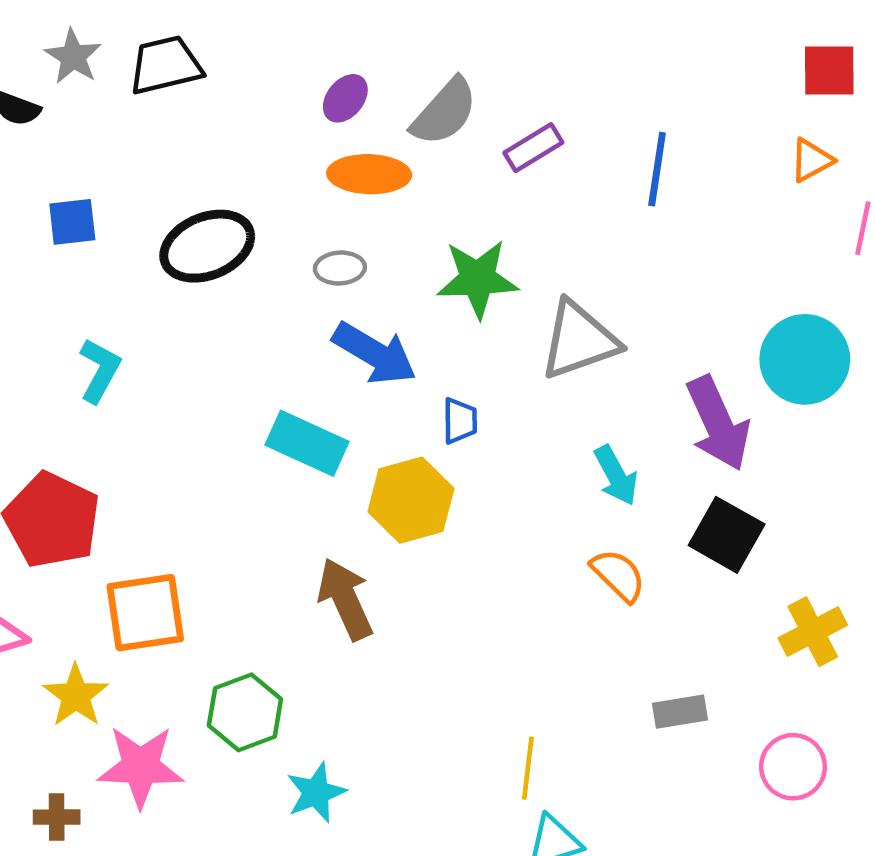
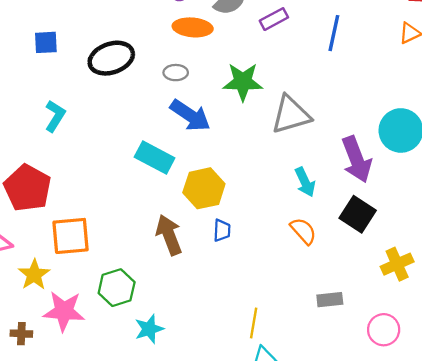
blue trapezoid: (460, 421) -> (222, 230), moved

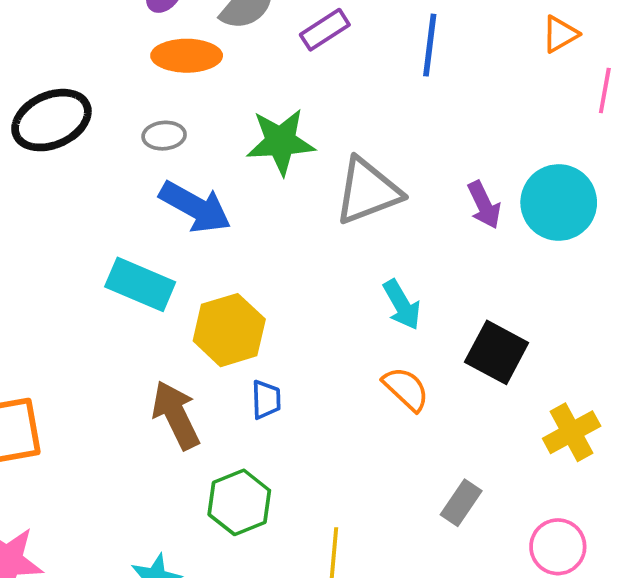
purple arrow: (357, 159) -> (484, 205), moved, size x0.6
green hexagon: (117, 288) -> (239, 502), moved
gray rectangle: (330, 300) -> (461, 503), turned -45

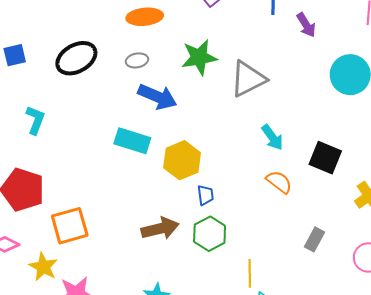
purple arrow: (484, 205) -> (306, 25), moved
brown arrow: (176, 415) -> (160, 229), moved, turned 108
green hexagon: (239, 502) -> (210, 234), moved

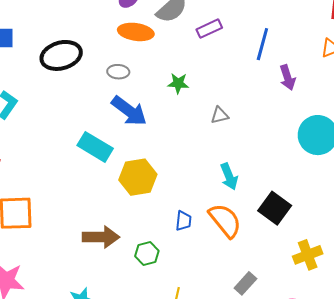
green star: (199, 57) -> (178, 83), size x0.6
gray triangle: (248, 79) -> (220, 115), size x0.5
orange semicircle: (279, 182) -> (225, 220), size x1.4
blue trapezoid: (205, 195) -> (184, 221), moved
green hexagon: (210, 234) -> (147, 253), size x0.7

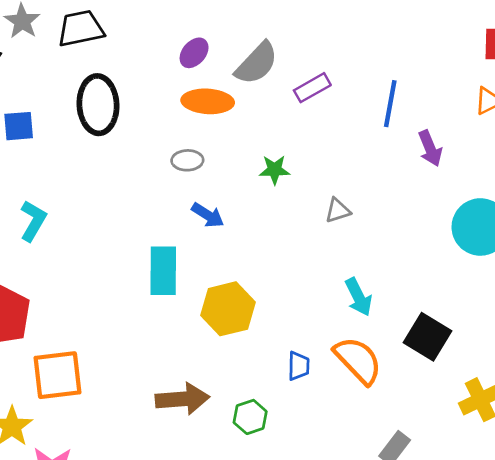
black ellipse: (61, 55) -> (98, 105), moved, turned -72
blue arrow: (129, 111) -> (208, 215), size x0.6
cyan rectangle: (95, 147) -> (163, 271), turned 64

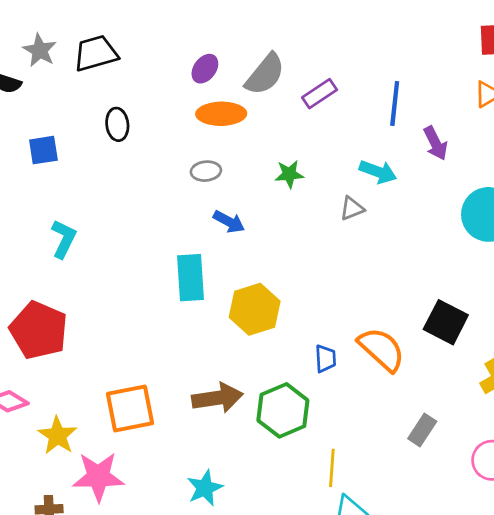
black ellipse: (98, 105) -> (117, 124), size x0.6
cyan arrow: (358, 297) -> (378, 172), moved, turned -39
orange square: (57, 375) -> (130, 408), moved
green hexagon: (250, 417) -> (283, 410), size x1.6

